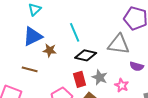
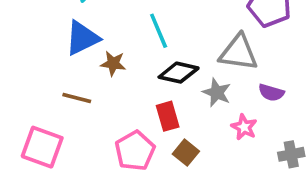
gray star: (100, 77) -> (217, 93), moved

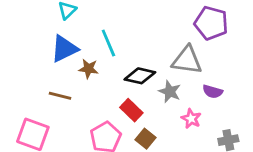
cyan line: (159, 31) -> (108, 43), moved
red rectangle: (168, 116) -> (131, 110), turned -30

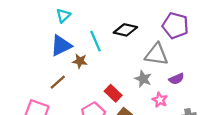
black diamond: (140, 76) -> (125, 30), moved
purple semicircle: (213, 92) -> (176, 79), turned -40
brown line: (60, 96) -> (58, 82), turned -56

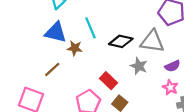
black diamond: (125, 30) -> (121, 41), moved
blue triangle: (61, 46) -> (56, 32), turned 40
pink star: (160, 100) -> (170, 87), moved

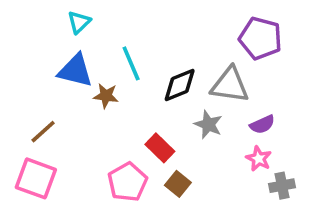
black diamond: (121, 41) -> (180, 85), turned -35
brown line: (52, 69) -> (43, 132), moved

